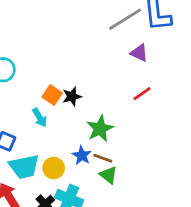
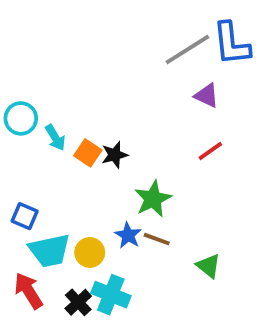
cyan arrow: (40, 117) -> (55, 138), moved
green triangle: (108, 175) -> (208, 266), moved

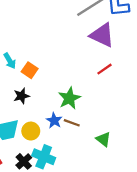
purple triangle: (207, 95) -> (102, 35), size x1.6
black star: (115, 155) -> (21, 96), moved

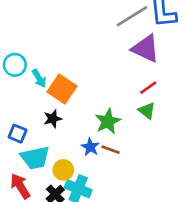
orange square: (30, 70) -> (62, 89), size x1.5
yellow circle: (31, 131) -> (63, 170), moved
green triangle: (103, 139) -> (147, 111), moved

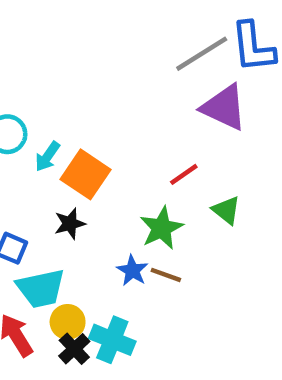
cyan arrow: (39, 78) -> (47, 157), turned 66
red line: (148, 88) -> (184, 174), moved
yellow circle: (63, 170) -> (68, 322), moved

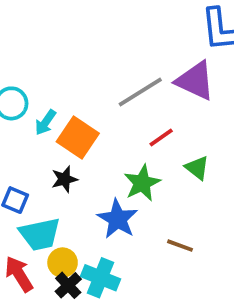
gray line: (202, 54) -> (140, 92), moved
blue star: (132, 271) -> (117, 219), size x1.5
brown line: (166, 275) -> (180, 246), moved

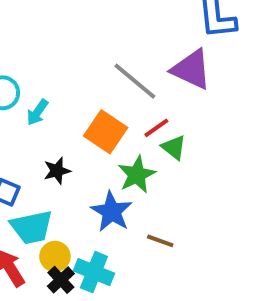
gray line: (140, 92) -> (135, 81), turned 72
orange square: (78, 138) -> (106, 132), moved
green triangle: (197, 168) -> (174, 147), moved
brown line: (180, 246) -> (160, 241), moved

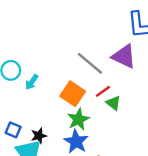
black star: (57, 171) -> (39, 136), moved
green star: (137, 175) -> (78, 119), moved

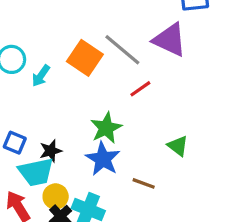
orange square: (73, 94) -> (85, 58), moved
green triangle: (113, 103) -> (178, 146), moved

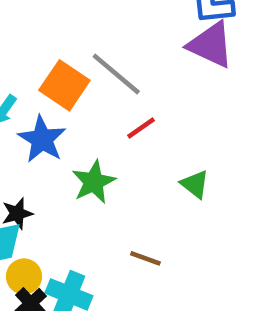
purple triangle: (170, 40) -> (211, 45), moved
green triangle: (178, 146) -> (195, 184), moved
blue star: (103, 159) -> (42, 139), moved

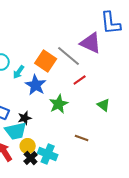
purple triangle: (211, 45) -> (91, 43), moved

